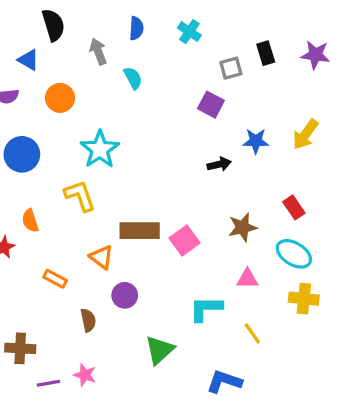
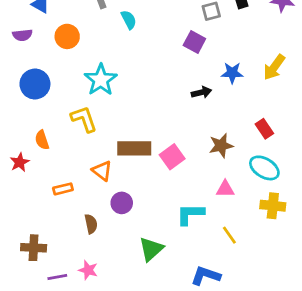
orange rectangle: (55, 279) -> (63, 189), turned -42

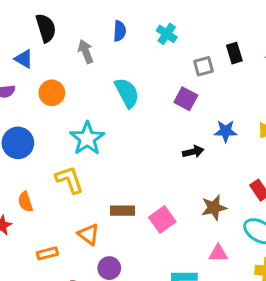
cyan semicircle: (129, 20) -> (127, 93), moved, size x1.5
brown rectangle: (134, 148) -> (122, 211), size x0.7

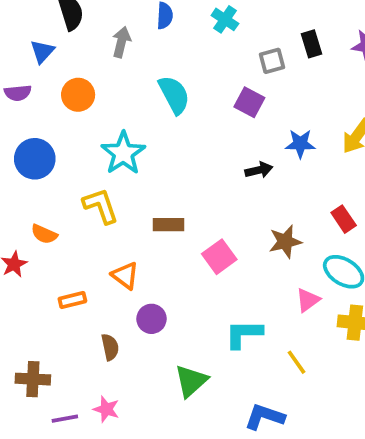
gray arrow: (86, 52) -> (121, 42), turned 35
blue triangle: (24, 59) -> (42, 51), turned 42
orange semicircle: (25, 202) -> (44, 234), turned -48
brown rectangle: (122, 211) -> (168, 225), moved
pink triangle: (218, 253) -> (308, 300), moved, turned -36

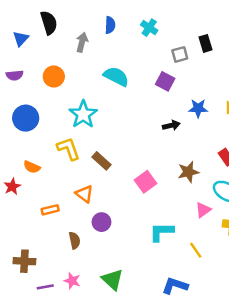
blue triangle: (42, 51) -> (21, 39), moved
cyan semicircle: (174, 95) -> (116, 76), turned -35
brown rectangle: (168, 225) -> (101, 161), moved, turned 42
green triangle: (191, 381) -> (113, 280), moved, turned -35

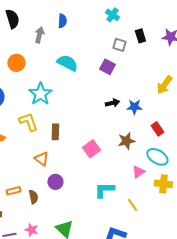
cyan cross: (149, 28) -> (112, 15), moved
gray square: (180, 54) -> (119, 45), turned 32
blue star: (198, 108) -> (134, 107), moved
brown rectangle: (101, 161) -> (55, 132), turned 49
orange rectangle: (50, 210) -> (13, 191), moved

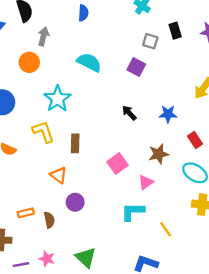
gray arrow: (39, 35) -> (43, 36), moved
black arrow: (112, 103) -> (129, 113), moved, turned -120
pink triangle: (138, 172) -> (146, 182), moved

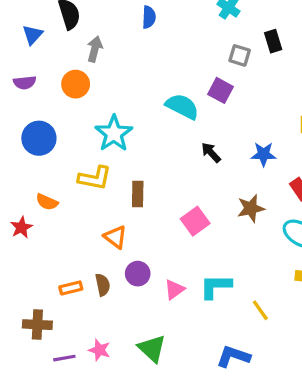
cyan semicircle: (89, 62) -> (182, 106), moved
yellow L-shape: (43, 132) -> (95, 178), turned 120
pink triangle: (146, 182) -> (174, 290), moved
brown semicircle: (49, 220) -> (103, 285), moved

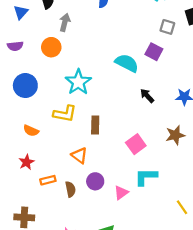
red star: (21, 227) -> (26, 162), moved
cyan L-shape: (216, 286) -> (146, 177), moved
orange rectangle: (71, 288) -> (48, 180), moved

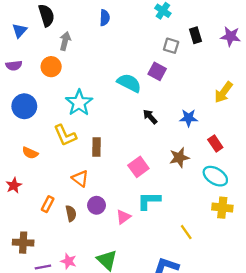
yellow L-shape: (65, 114) -> (65, 135), turned 55
red star: (26, 162) -> (14, 185), moved
orange rectangle: (48, 180) -> (48, 204), turned -49

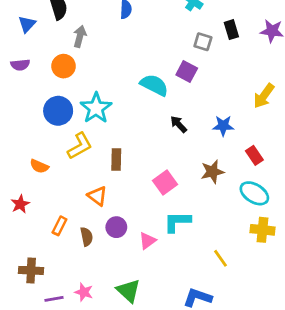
blue circle: (24, 106) -> (58, 111), moved
yellow L-shape: (65, 135) -> (80, 146), turned -95

